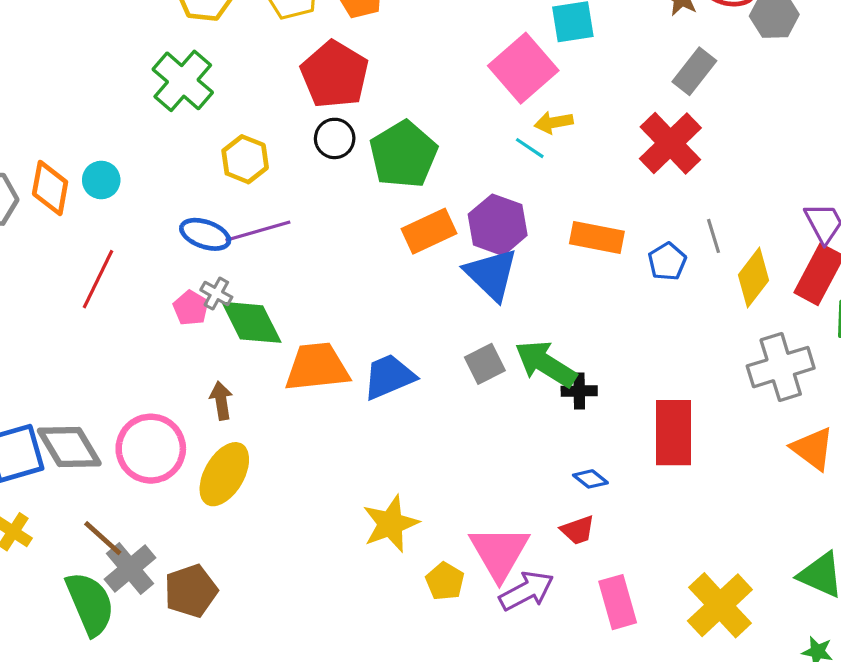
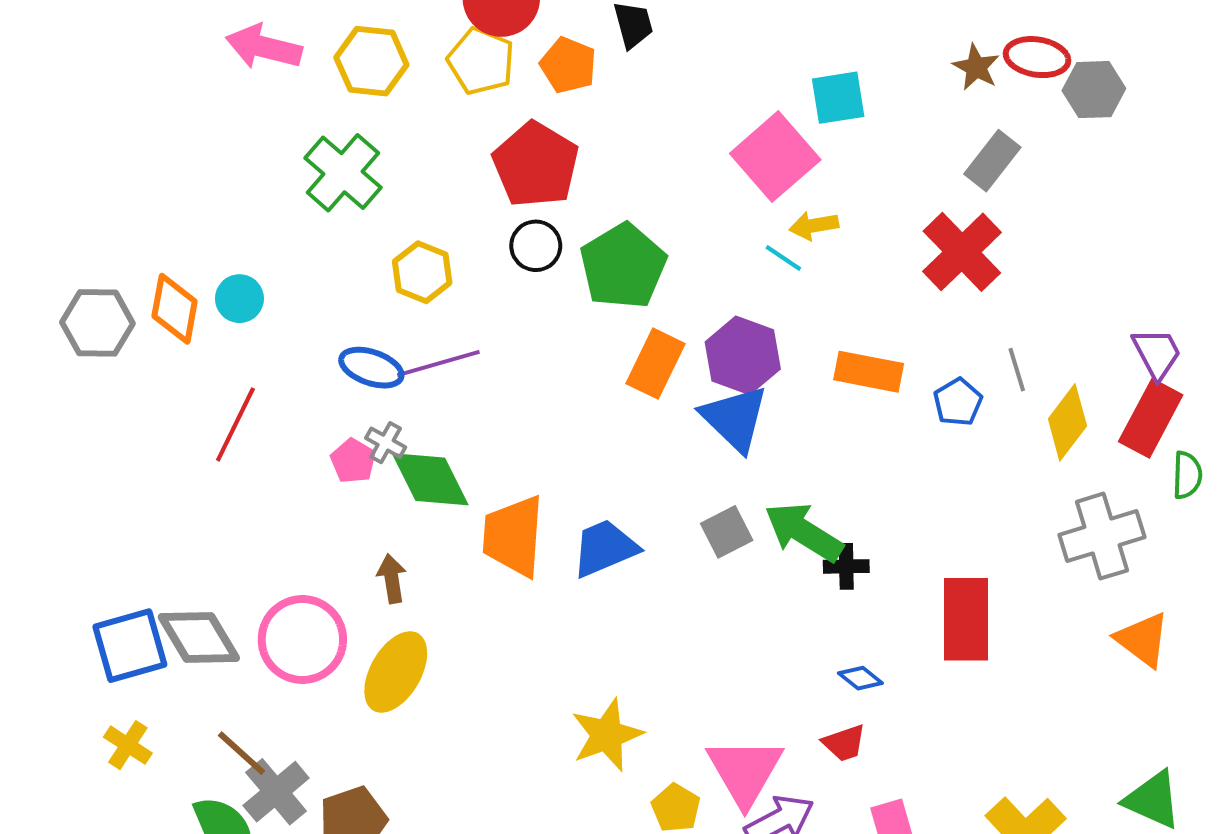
orange rectangle: (429, 231) -> (656, 364), turned -39
orange trapezoid: (317, 367) -> (513, 536), turned -80

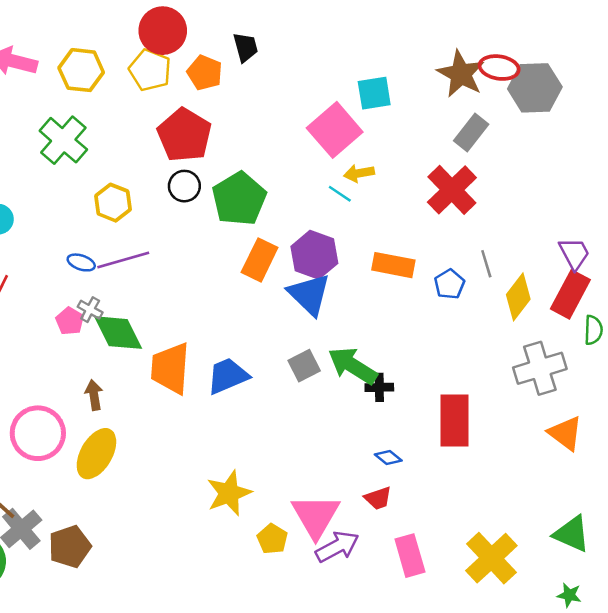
brown star: (976, 67) -> (461, 74), size x1.6
gray hexagon: (1094, 90) -> (535, 88), size x1.4
blue ellipse: (371, 368) -> (81, 262), size x0.7

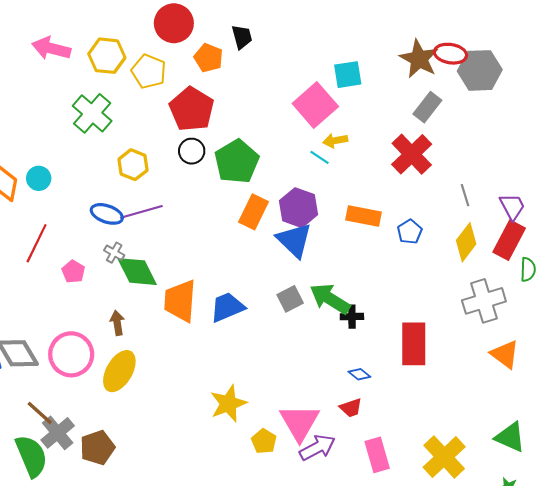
yellow pentagon: (150, 70) -> (149, 71), moved
blue ellipse: (81, 262) -> (107, 214), size x1.4
gray line: (486, 264) -> (465, 195), moved
pink pentagon: (70, 321) -> (73, 272), moved

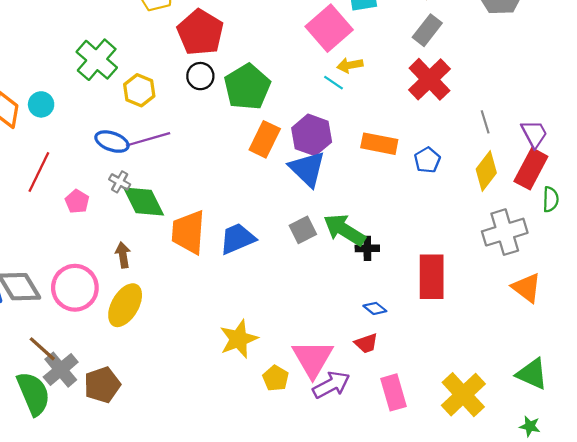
gray rectangle: (427, 107) -> (427, 30), moved
green cross: (92, 113) -> (97, 60), moved

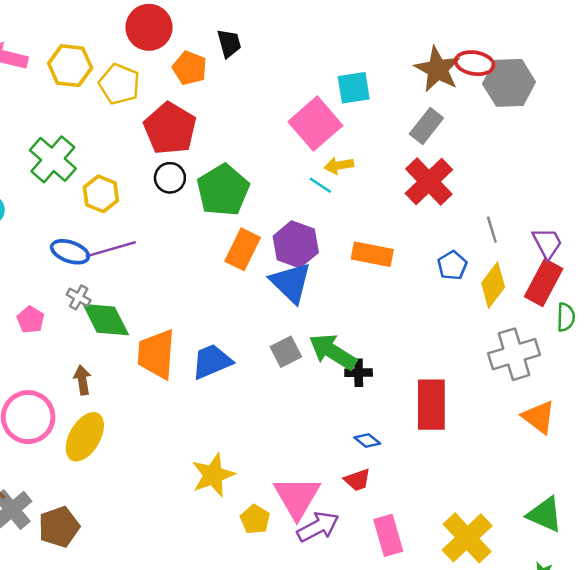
blue pentagon: (427, 160) -> (452, 265), moved

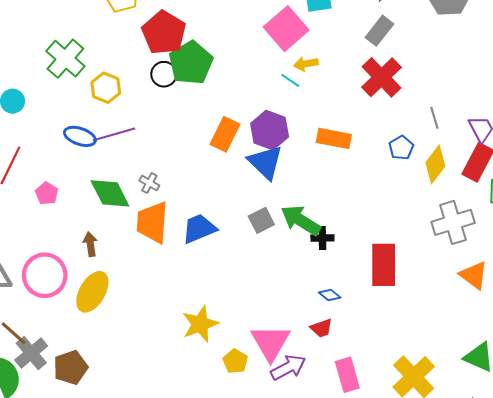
green pentagon: (223, 190) -> (191, 63), moved
gray cross: (79, 297) -> (149, 183), moved

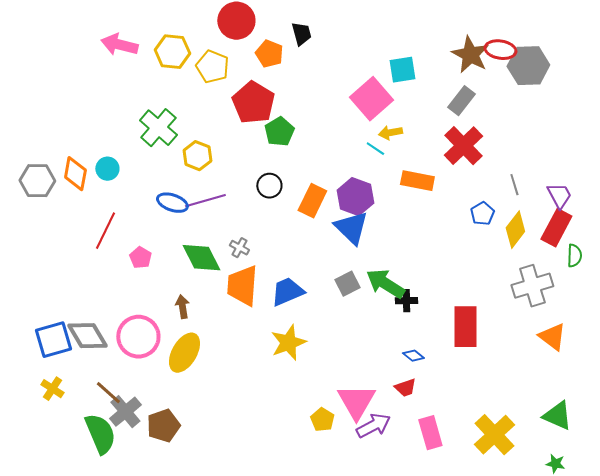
green pentagon: (191, 63) -> (279, 132), size x0.7
black circle: (164, 74) -> (269, 186), moved
orange rectangle: (334, 138) -> (417, 181), moved
yellow star: (200, 324) -> (288, 343), moved

